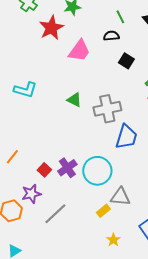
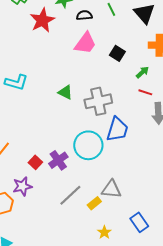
black semicircle: (111, 36) -> (84, 15), moved
pink trapezoid: (79, 51) -> (85, 43), moved
cyan circle: (97, 171) -> (88, 145), moved
gray line: (55, 214) -> (70, 195), moved

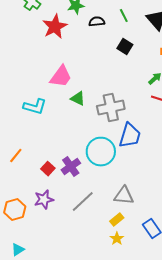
pink trapezoid: (85, 43) -> (61, 77), moved
black square: (117, 53) -> (125, 47), moved
cyan L-shape: (16, 82) -> (35, 107), moved
purple star: (22, 186) -> (44, 200), moved
yellow rectangle: (94, 203) -> (117, 220), moved

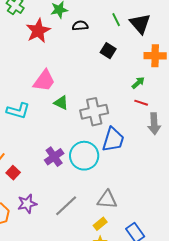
green line: (124, 16) -> (116, 20), moved
purple cross: (71, 167) -> (54, 157), moved
red square: (48, 169) -> (13, 173), moved

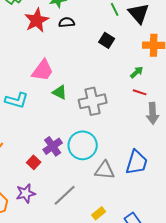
black semicircle: (80, 26) -> (67, 22), moved
blue trapezoid: (113, 140) -> (137, 162), moved
red square: (13, 173) -> (34, 162), moved
gray triangle: (107, 200) -> (105, 170), moved

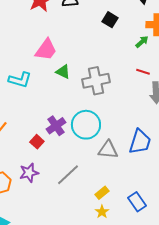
green arrow: (137, 72) -> (142, 42), moved

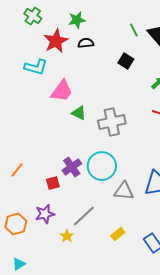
cyan L-shape: (20, 80) -> (36, 67), moved
red square: (37, 142) -> (53, 183), turned 32
yellow star: (102, 212) -> (67, 236), moved

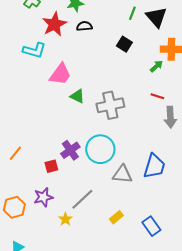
green line: (134, 30) -> (132, 13), turned 48

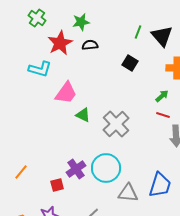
green arrow: (156, 66) -> (162, 96), moved
gray cross: (110, 105) -> (116, 124), turned -32

